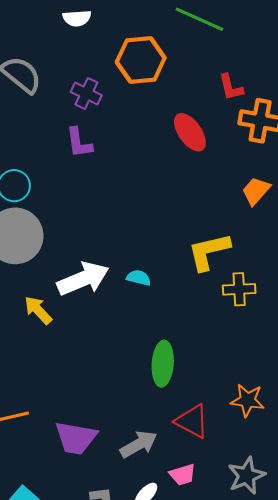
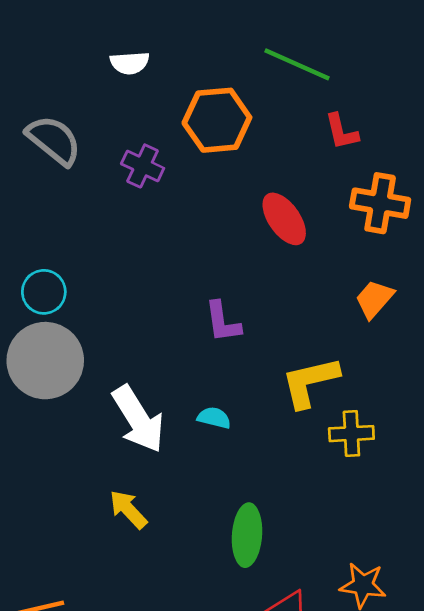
red L-shape: (231, 87) -> (341, 132), moved
purple L-shape: (79, 143) -> (223, 322), moved
white arrow: (83, 279) -> (138, 419), turned 81
yellow arrow: (38, 310) -> (128, 509), moved

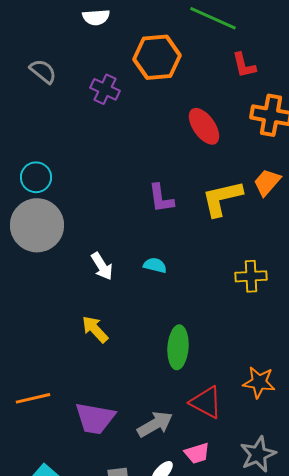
gray semicircle: (54, 140) -> (43, 71), size x0.7
yellow L-shape: (310, 382) -> (222, 198), moved
white arrow: (138, 419) -> (102, 266), size x0.6

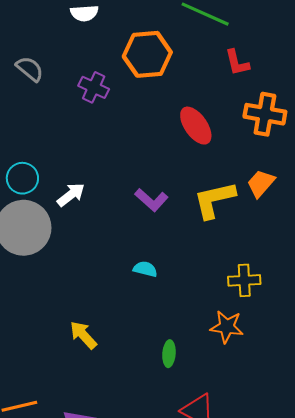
purple L-shape: (161, 198) -> (151, 200), turned -40
white arrow: (102, 266) -> (71, 195), moved, turned -96
green ellipse: (178, 347) -> (169, 354), size x0.6
orange star: (259, 382) -> (227, 327), moved

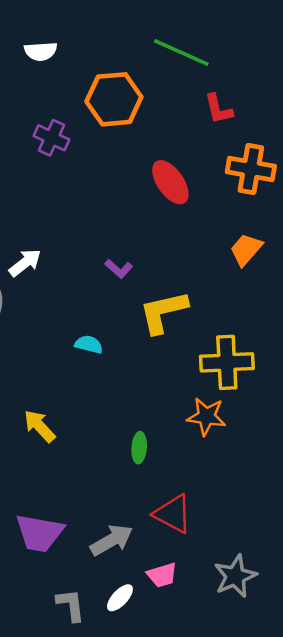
purple L-shape: (151, 200) -> (119, 269), size x0.7
yellow L-shape: (214, 200) -> (163, 312), moved
cyan semicircle: (145, 269) -> (89, 344), moved
yellow cross: (244, 280) -> (227, 362), size x1.4

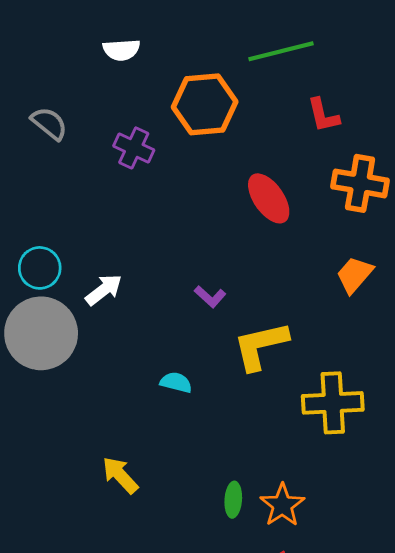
green line: (181, 52) -> (281, 51), turned -38
orange star: (206, 416) -> (282, 505), moved, turned 30

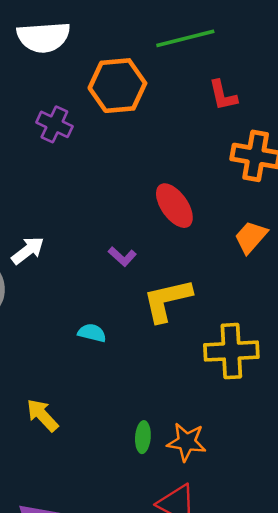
white semicircle: (121, 50) -> (44, 37), size x1.6
red ellipse: (269, 198) -> (174, 206), moved
orange star: (282, 505) -> (187, 442), turned -30

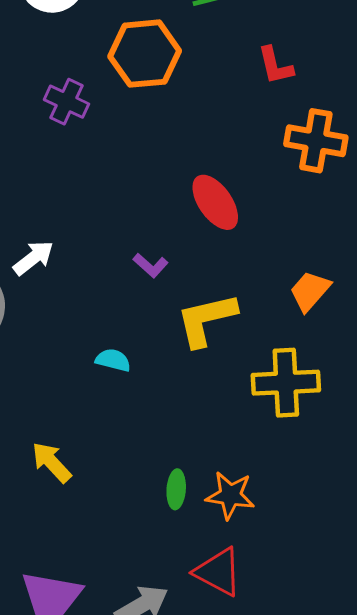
orange trapezoid: (251, 237) -> (310, 291), moved

